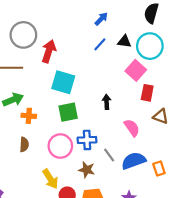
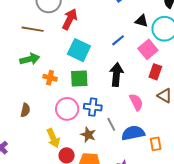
blue line: (100, 44) -> (118, 40), moved
black arrow: (107, 102) -> (116, 74), size x1.6
orange cross: (29, 116) -> (50, 78), moved
brown semicircle: (24, 145) -> (25, 110), moved

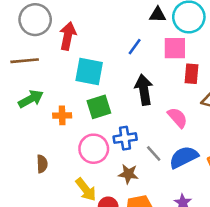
pink square: (148, 49) -> (175, 48), turned -36

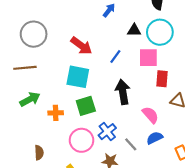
red arrow: (68, 36) -> (81, 46), moved, turned 115
blue cross: (125, 138) -> (107, 132), turned -30
blue semicircle: (184, 157) -> (155, 138), moved, size x0.7

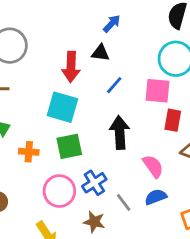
black triangle: (134, 30) -> (100, 53), moved
red arrow: (81, 46) -> (71, 67), turned 50

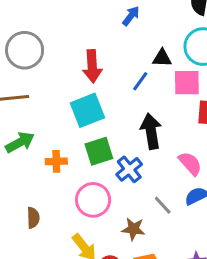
black triangle: (100, 53) -> (162, 58), moved
cyan square: (62, 107) -> (87, 110), turned -32
blue cross: (94, 183) -> (129, 169), moved

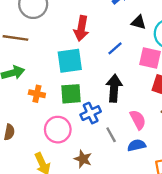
black triangle: (162, 58) -> (139, 22), moved
gray line: (163, 205) -> (111, 135), moved

